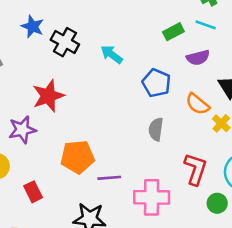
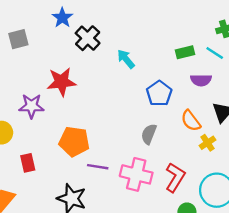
pink cross: (152, 197) -> (136, 174), moved

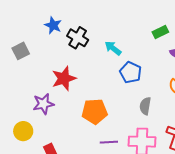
blue pentagon: (159, 93) -> (131, 72), moved
orange pentagon: (74, 142) -> (95, 111), moved

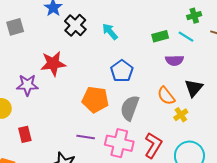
cyan arrow: (113, 48) -> (110, 32), moved
gray semicircle: (145, 106) -> (130, 108), size x1.4
orange pentagon: (95, 111) -> (95, 100), moved

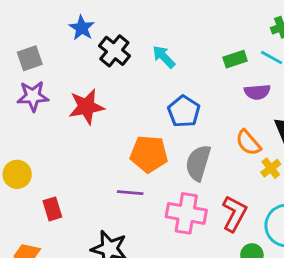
purple star: (27, 85) -> (33, 96), moved
purple line: (86, 137) -> (130, 193), moved

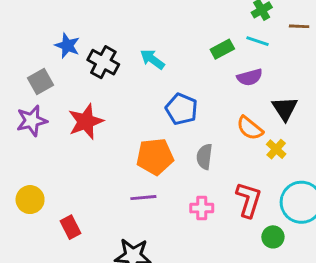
gray square: (30, 58) -> (41, 81), moved
gray semicircle: (198, 163) -> (204, 157), size x0.7
pink cross: (186, 213) -> (202, 208), size x0.6

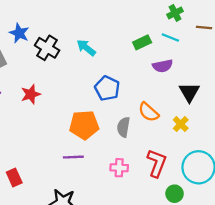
red star: (86, 122) -> (31, 94), size x0.7
orange semicircle: (250, 128) -> (149, 112), moved

